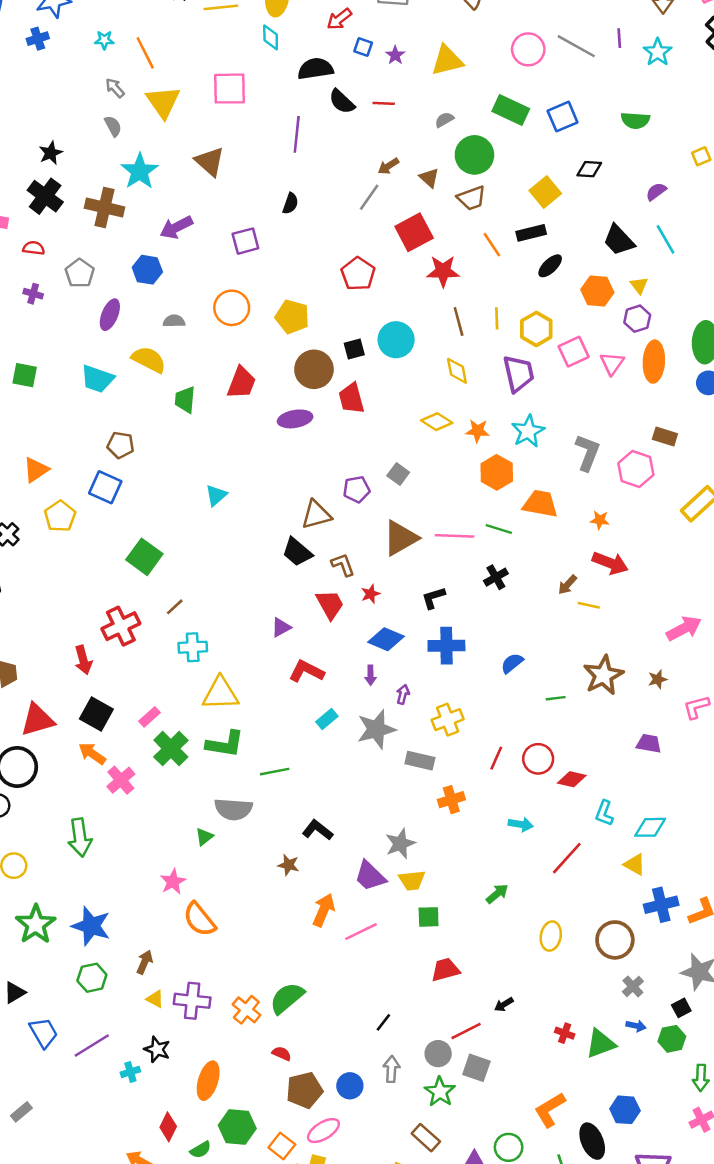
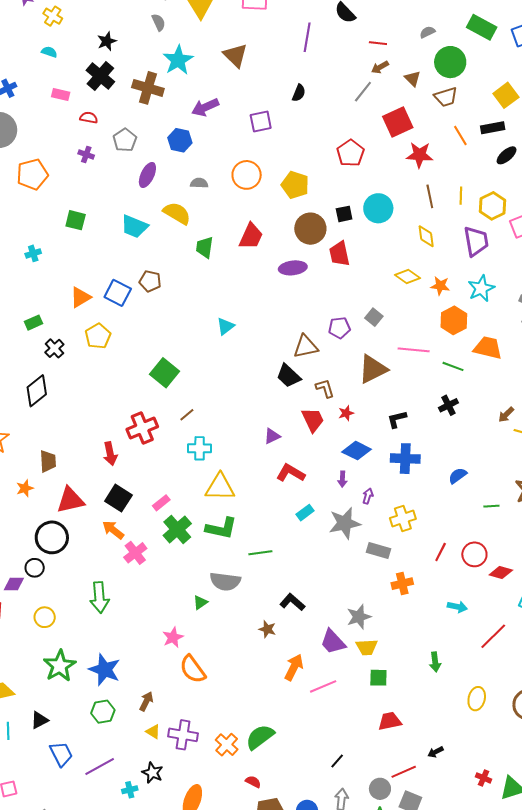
red line: (384, 103) -> (378, 43), moved
blue square: (105, 487) -> (118, 293), moved
pink line: (455, 536) -> (414, 350), moved
green arrow: (497, 894) -> (435, 662), turned 120

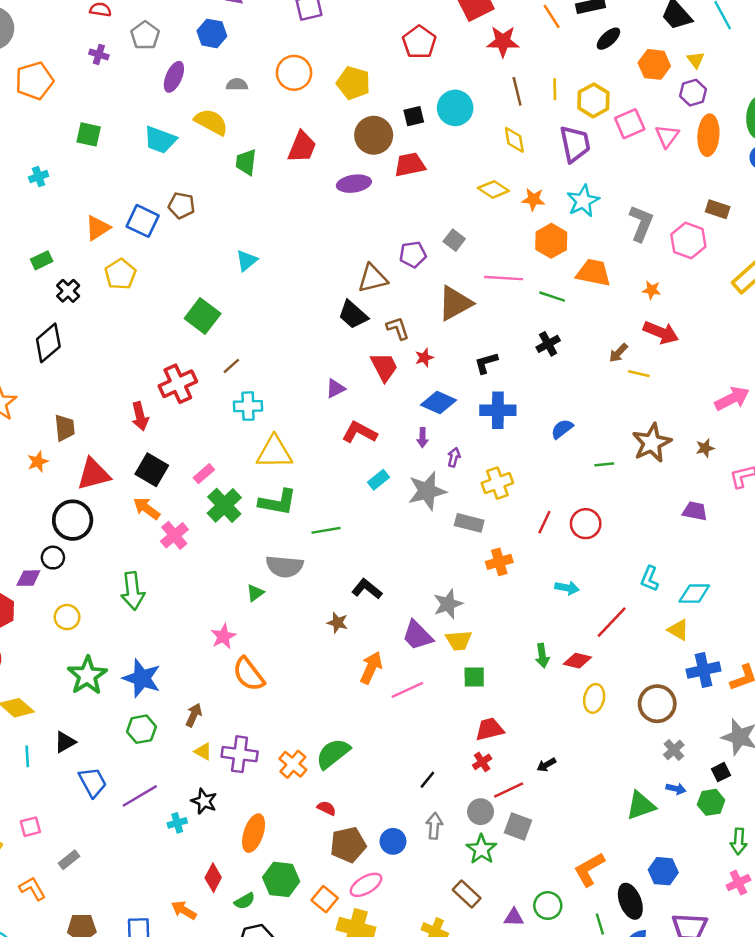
red trapezoid: (339, 254) -> (410, 165), turned 92
cyan triangle: (225, 326) -> (247, 261), moved
red diamond: (501, 572) -> (577, 661), moved
red cross: (484, 778) -> (482, 762), moved, turned 35

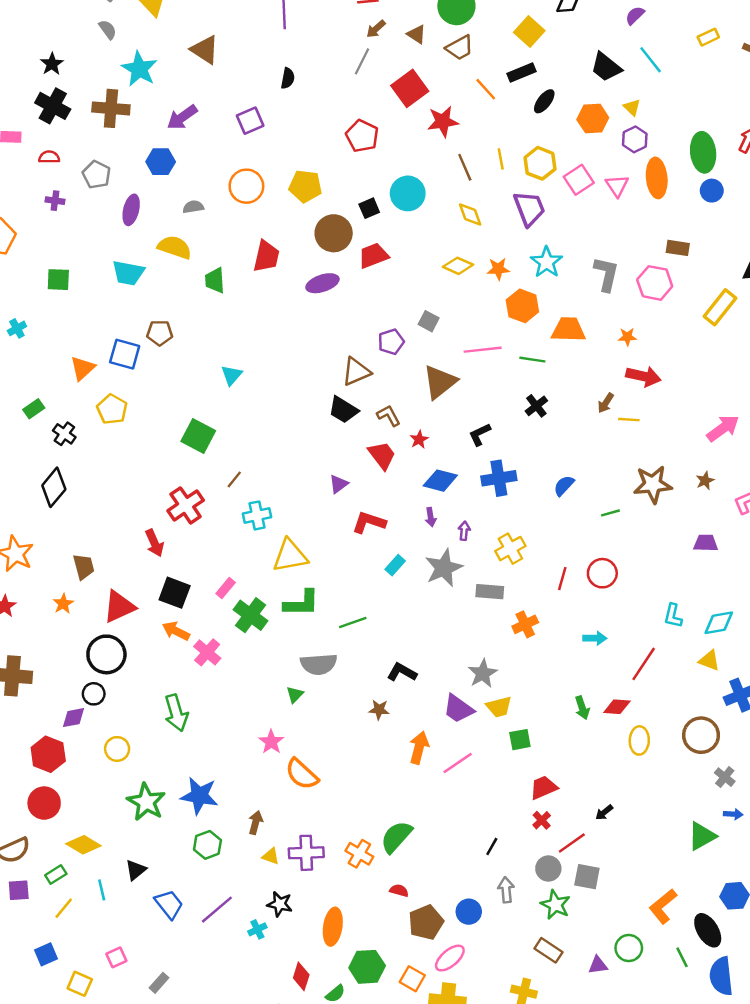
brown star: (652, 443) -> (653, 484), turned 30

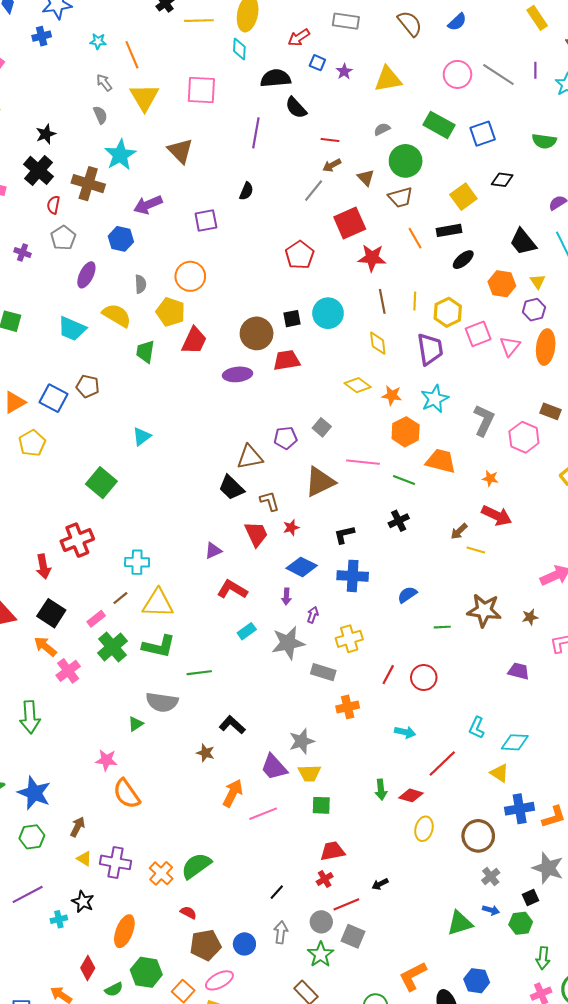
red semicircle: (49, 157) -> (53, 205), moved, turned -90
yellow pentagon: (305, 186) -> (171, 312), moved
gray semicircle: (193, 207) -> (141, 284), turned 84
brown line: (234, 479) -> (120, 598), moved
pink star: (271, 742) -> (106, 760), turned 30

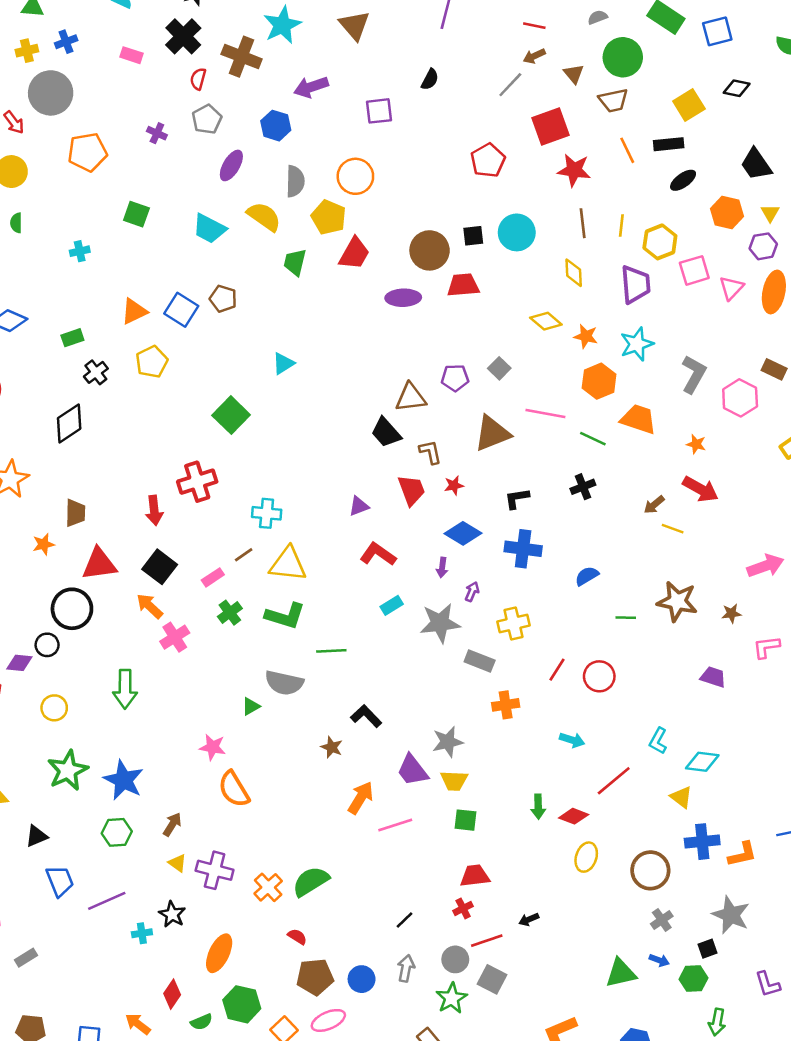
gray semicircle: (141, 284) -> (295, 181), size x1.4
green cross: (112, 647) -> (230, 613), size x0.7

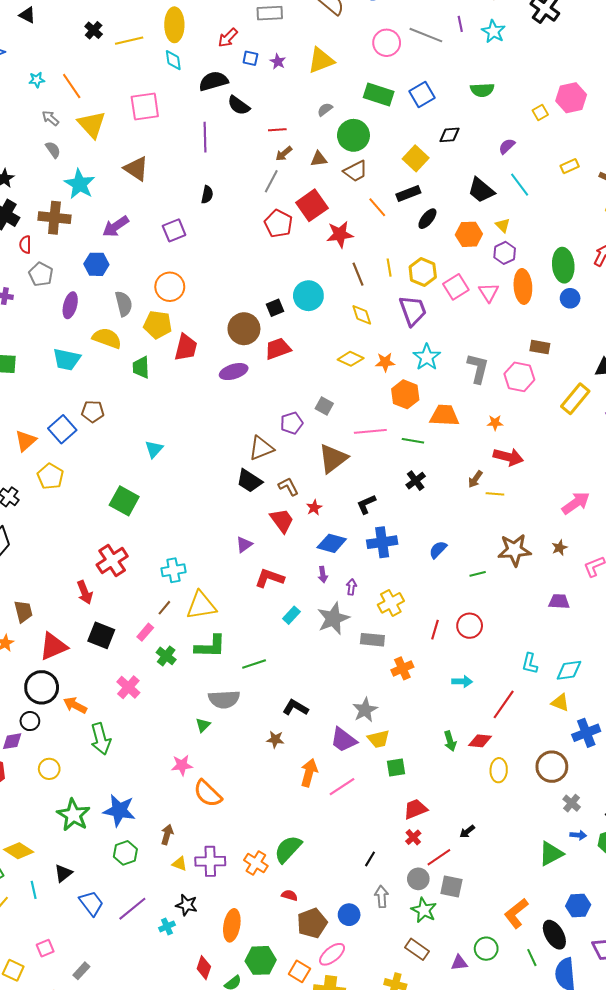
brown triangle: (574, 74) -> (319, 159), turned -42
red pentagon: (488, 160) -> (278, 224), moved
blue square: (181, 310) -> (62, 429), turned 32
orange arrow: (150, 606) -> (75, 705), moved

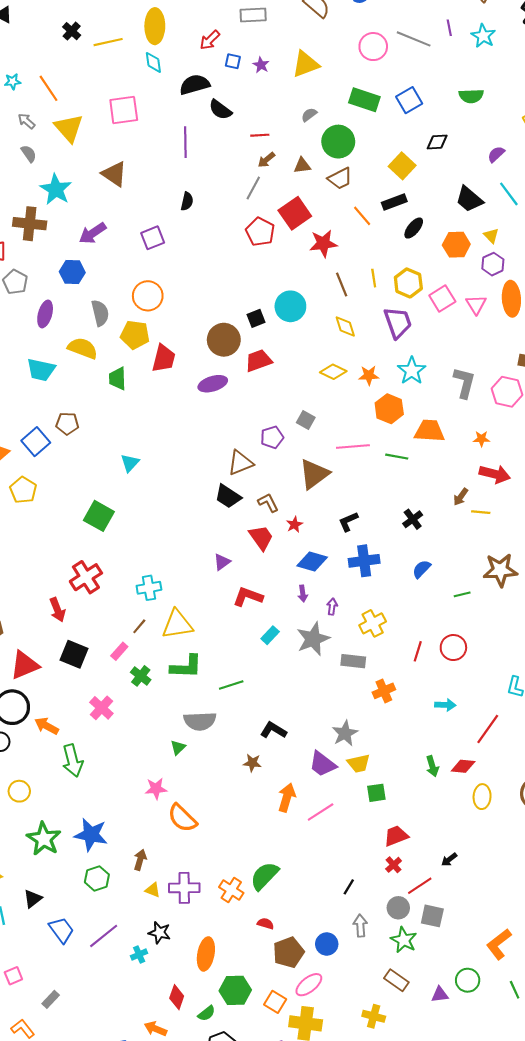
black cross: (416, 481) -> (413, 519), moved

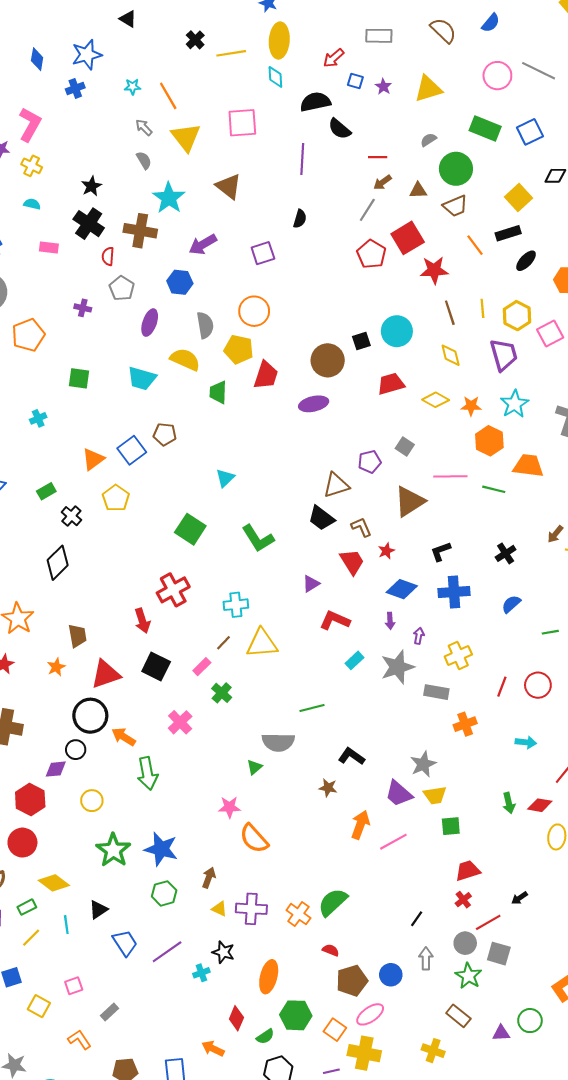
red trapezoid: (258, 361) -> (391, 384), moved
green L-shape: (186, 667) -> (258, 538), moved, turned 52

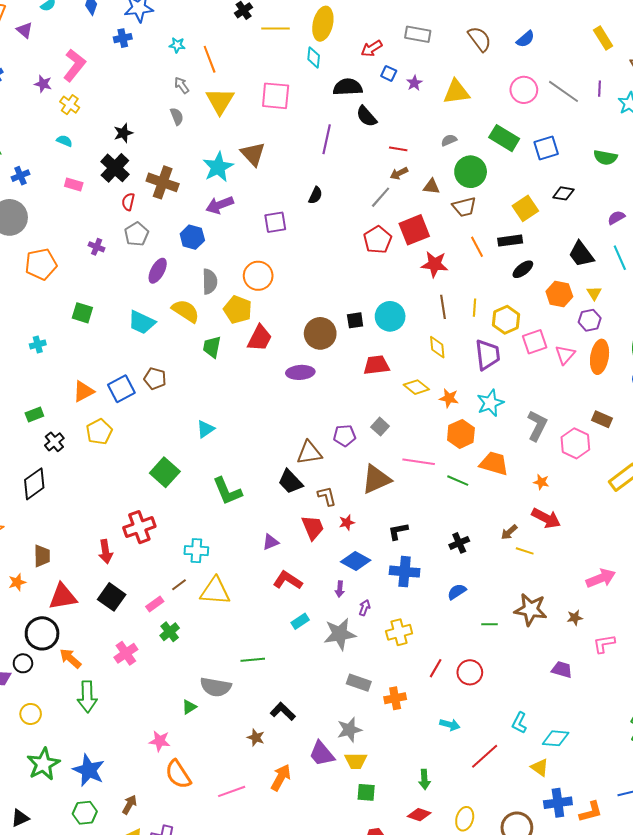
cyan star: (169, 198) -> (218, 167), moved
gray rectangle: (436, 692) -> (359, 683), moved
red diamond: (540, 805) -> (419, 815), moved
pink line: (393, 842) -> (232, 791), moved

